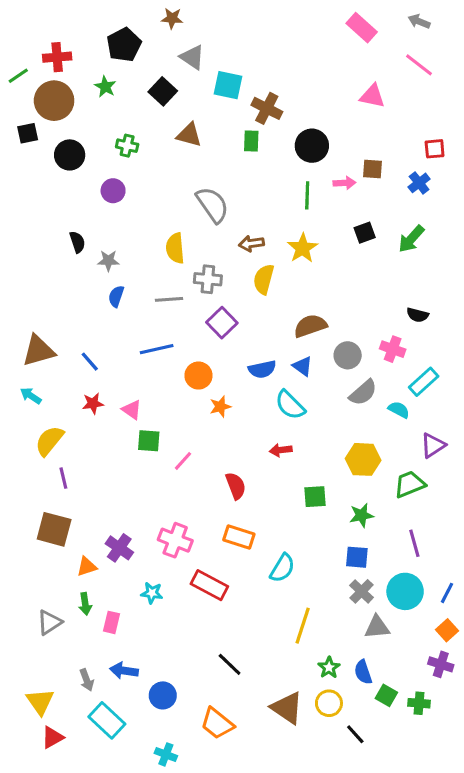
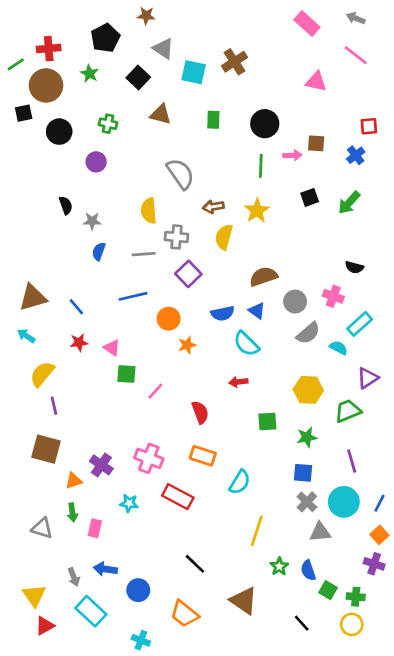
brown cross: (267, 108) -> (234, 62), moved, turned 30
gray triangle: (49, 622) -> (42, 528), turned 50
yellow circle: (329, 703) -> (352, 624), moved

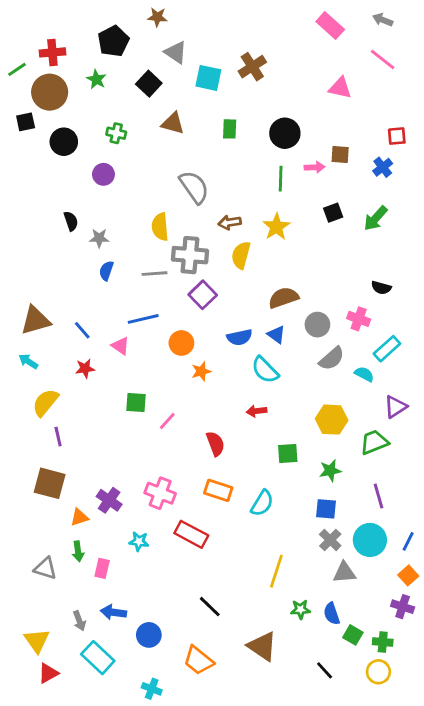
gray cross: (176, 237) -> (190, 255), size x1.4
pink triangle: (112, 348) -> (120, 346), moved
cyan semicircle: (240, 482) -> (262, 503), moved
green star: (279, 566) -> (300, 609), turned 30

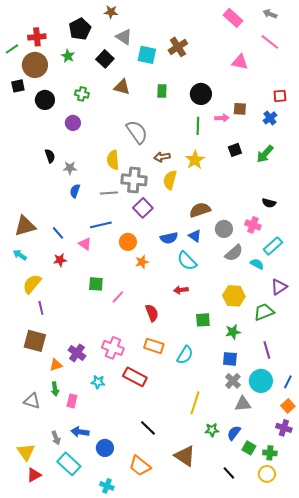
blue semicircle: (332, 614) -> (234, 433), turned 56

